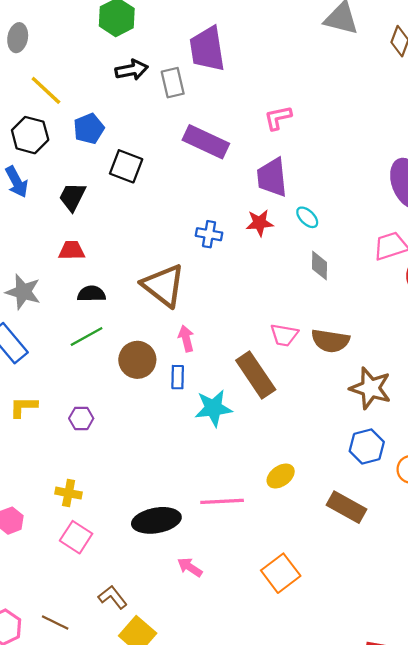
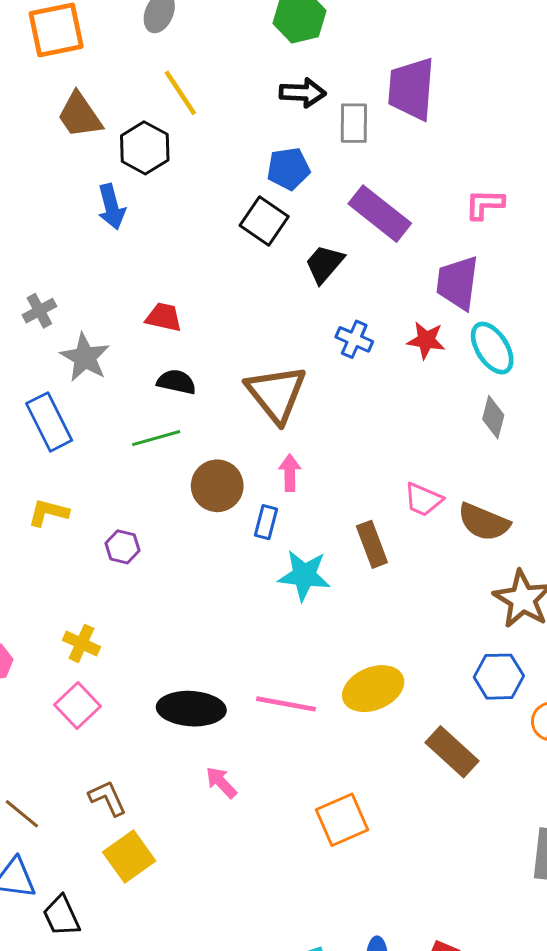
blue pentagon: (89, 129) -> (288, 169), moved
black trapezoid: (72, 197) -> (324, 264), moved
cyan ellipse: (307, 217) -> (492, 348), size x1.6
brown rectangle: (256, 375) -> (372, 544), size x0.7
yellow ellipse: (281, 476) -> (373, 689), size x1.5

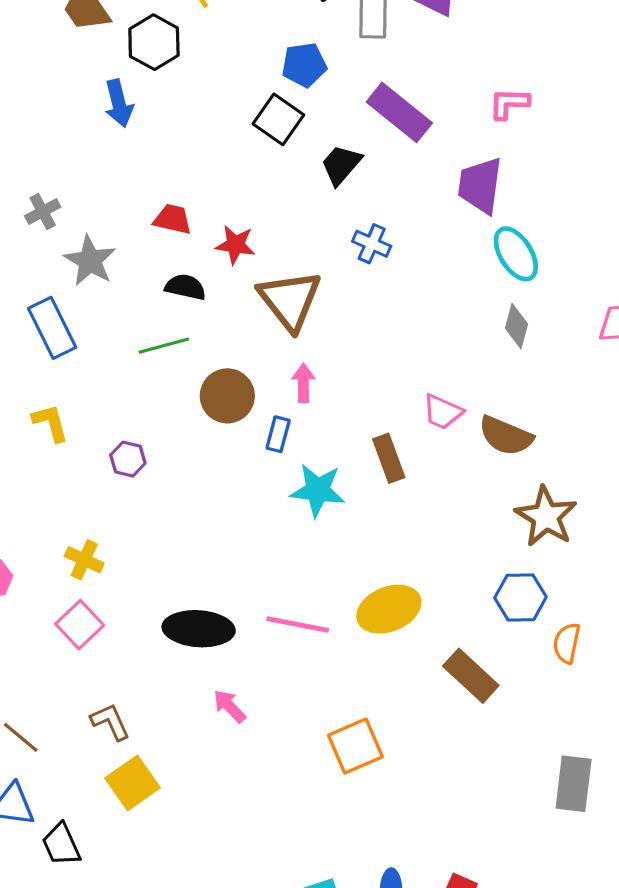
red star: (426, 340) -> (235, 245), moved
yellow L-shape: (48, 513) -> (50, 423), turned 60

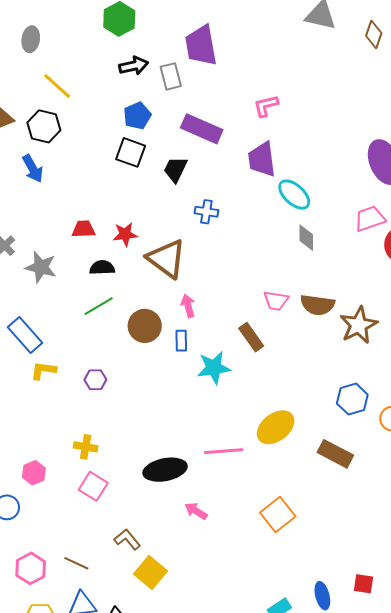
blue rectangle: (52, 328) -> (25, 335), moved
yellow L-shape: (50, 423) -> (43, 370), turned -52
brown star: (546, 517) -> (359, 325), moved, turned 30

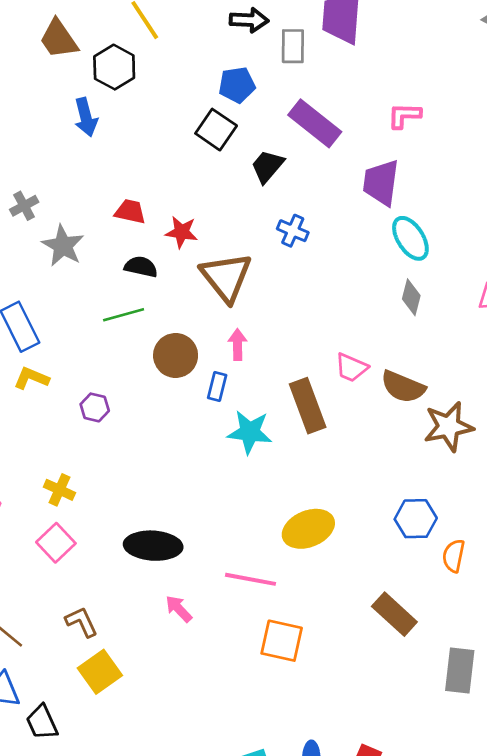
brown rectangle: (251, 337) -> (308, 406), size x1.4
pink line: (224, 451) -> (250, 579), moved
brown rectangle: (335, 454) -> (394, 614), moved
orange square: (278, 514) -> (282, 641), turned 36

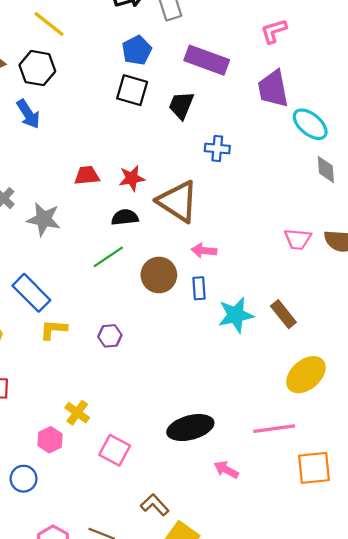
black semicircle: (141, 267) -> (125, 217), moved
pink arrow: (238, 344) -> (204, 251), turned -65
brown rectangle: (308, 406) -> (283, 314), moved, size x0.7
yellow cross: (59, 490) -> (77, 413), moved, turned 30

